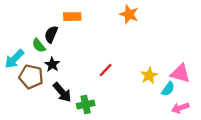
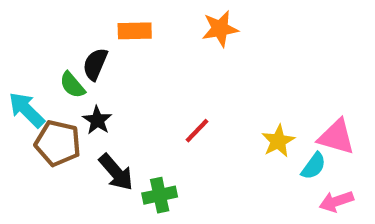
orange star: (129, 14) -> (220, 29), moved, turned -30
cyan arrow: (14, 59) -> (27, 110), turned 90

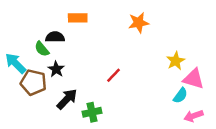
orange star: (220, 29) -> (139, 23), moved
black semicircle: (95, 64) -> (55, 37), turned 66
yellow star: (278, 141) -> (176, 61), moved
black arrow: (116, 172) -> (67, 99), turned -95

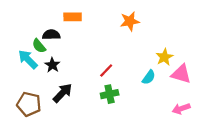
cyan arrow: (16, 63) -> (28, 59), moved
brown pentagon: (33, 82) -> (29, 104), moved
cyan semicircle: (180, 96) -> (149, 77), moved
green cross: (92, 112) -> (110, 94), moved

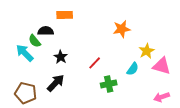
orange star: (130, 21) -> (122, 29), moved
black star: (52, 65) -> (61, 57), moved
green cross: (110, 94) -> (109, 84), moved

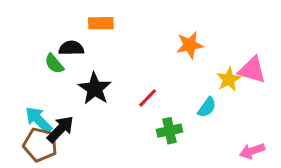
cyan arrow: (25, 53) -> (39, 120), moved
black star: (61, 57) -> (95, 89), size x1.5
pink triangle: (162, 66) -> (252, 70), moved
black arrow: (56, 83) -> (60, 129), moved

